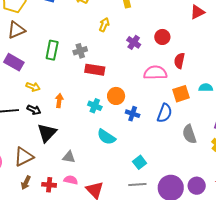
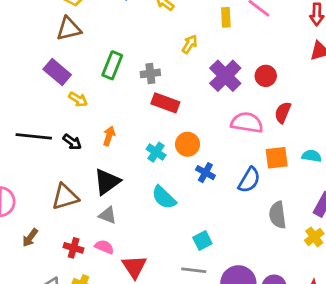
purple cross: (134, 42) -> (225, 76), size x1.6
yellow arrow: (33, 87) -> (78, 99), moved
black triangle: (47, 133) -> (107, 182), moved
brown triangle: (24, 157) -> (65, 197), moved
brown arrow: (26, 183) -> (30, 238), moved

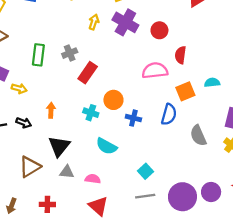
purple cross: (225, 76) -> (125, 22), moved
red rectangle: (165, 103) -> (88, 73), turned -60
pink semicircle: (104, 247) -> (93, 179), moved

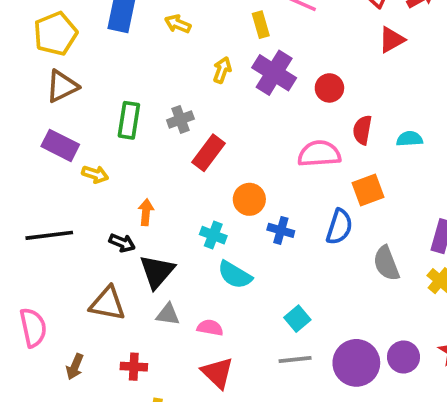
cyan semicircle: (212, 82) -> (409, 139), moved
cyan cross: (91, 113) -> (213, 235), moved
black arrow: (24, 123) -> (122, 243), moved
brown triangle: (30, 167) -> (108, 304), turned 40

